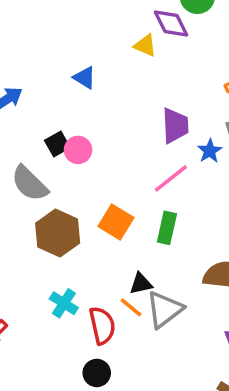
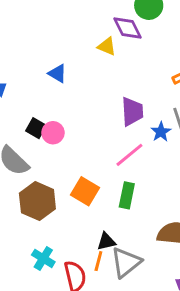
black square: (57, 144) -> (36, 128), turned -30
orange line: (131, 307) -> (98, 261), turned 66

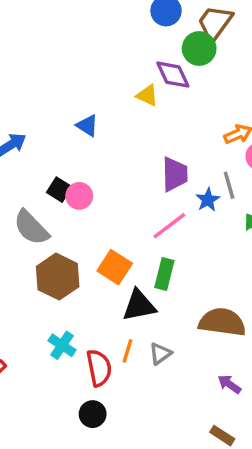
black triangle: (106, 241) -> (139, 305), moved, size x1.5
gray triangle: (126, 262) -> (160, 354), size x0.6

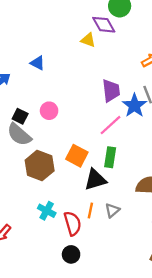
blue triangle: (87, 125) -> (38, 63), moved
black square: (59, 190) -> (20, 116), moved
blue star: (208, 200) -> (134, 106), size x1.5

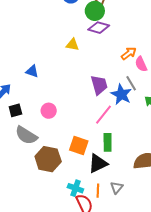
purple diamond: (104, 25) -> (99, 28), moved, turned -35
black square: (20, 116) -> (15, 110), moved, turned -32
cyan cross: (47, 211) -> (75, 188), moved

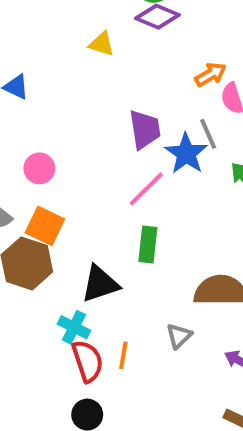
orange square: (79, 146) -> (45, 226), moved
black triangle: (98, 164) -> (100, 284), moved
gray triangle: (117, 188) -> (179, 336), moved
orange line: (98, 191) -> (123, 355), moved

